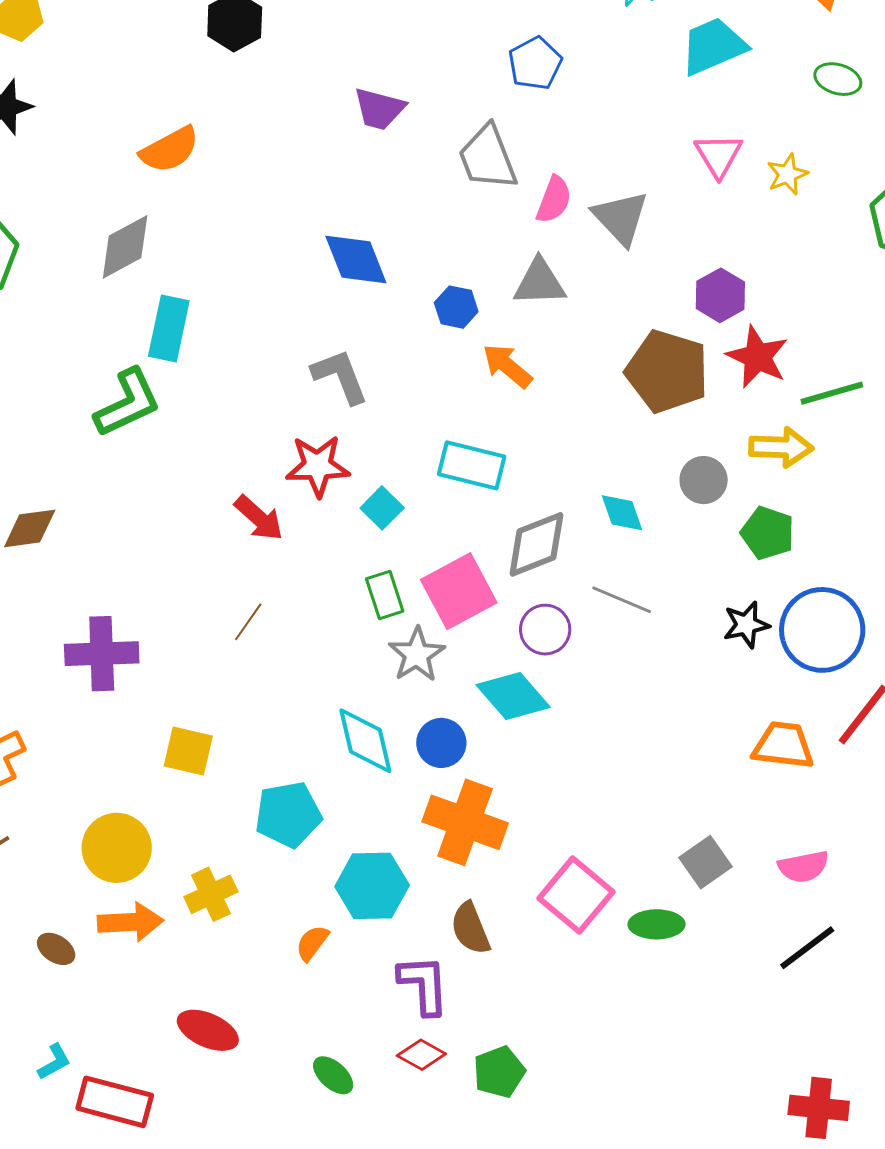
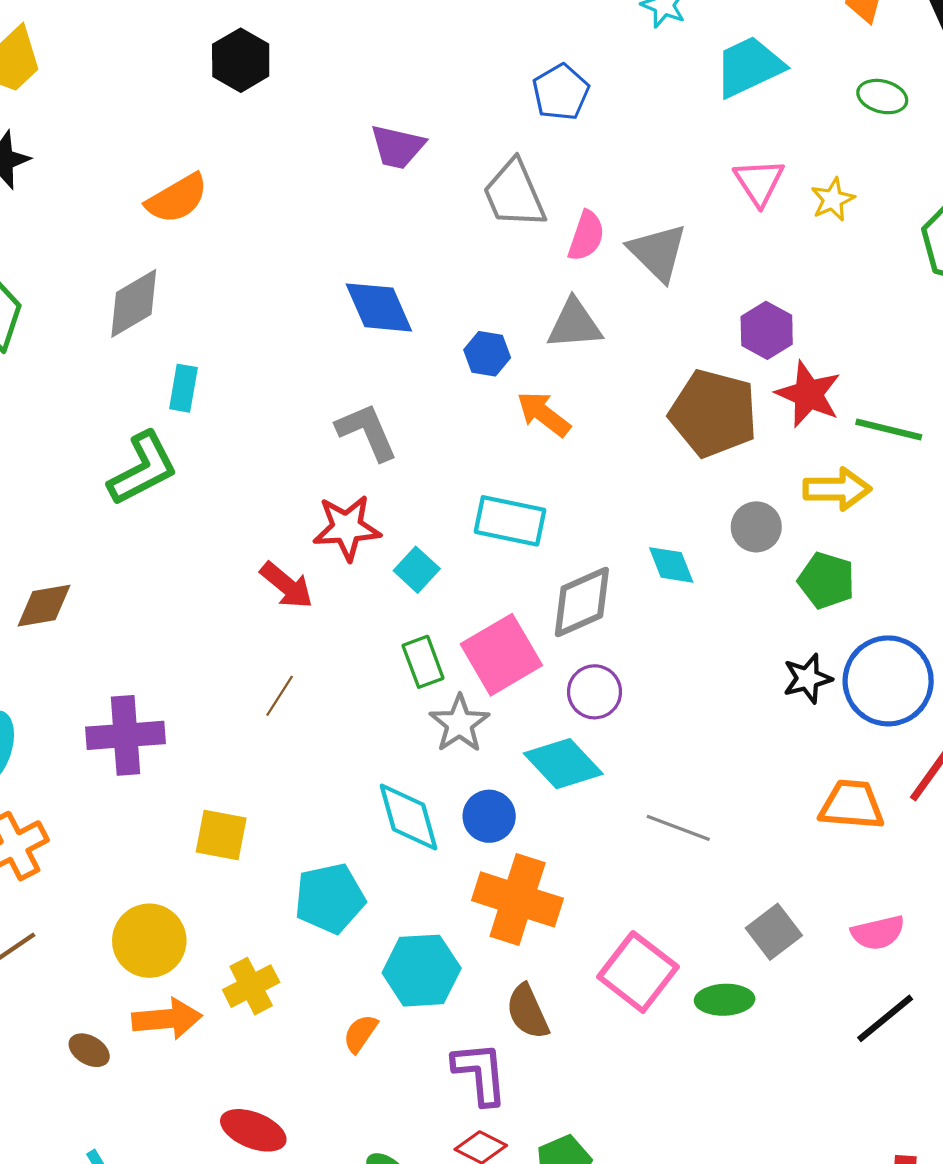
cyan rectangle: (169, 329) -> (183, 388), size x0.7
green line: (832, 393) -> (889, 429), turned 32
gray line: (622, 600) -> (678, 828), moved

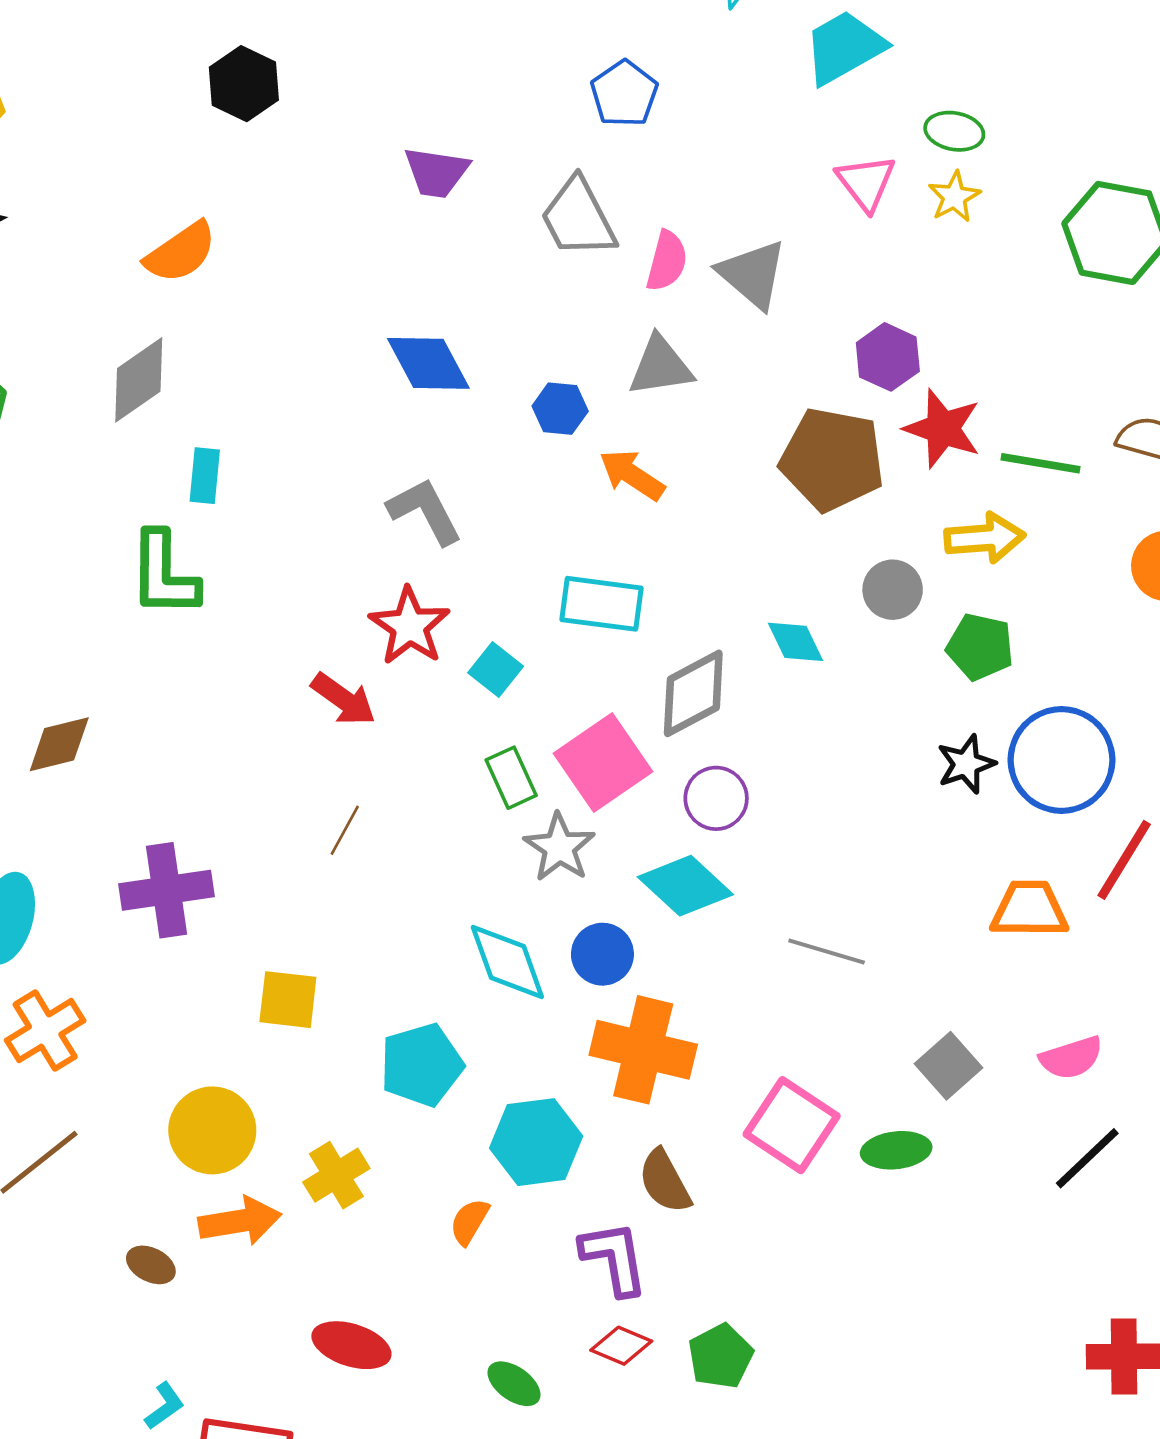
green ellipse: (882, 97) -> (954, 131), moved
green L-shape: (143, 469) -> (164, 574), turned 122
red star: (347, 528) -> (410, 626), turned -30

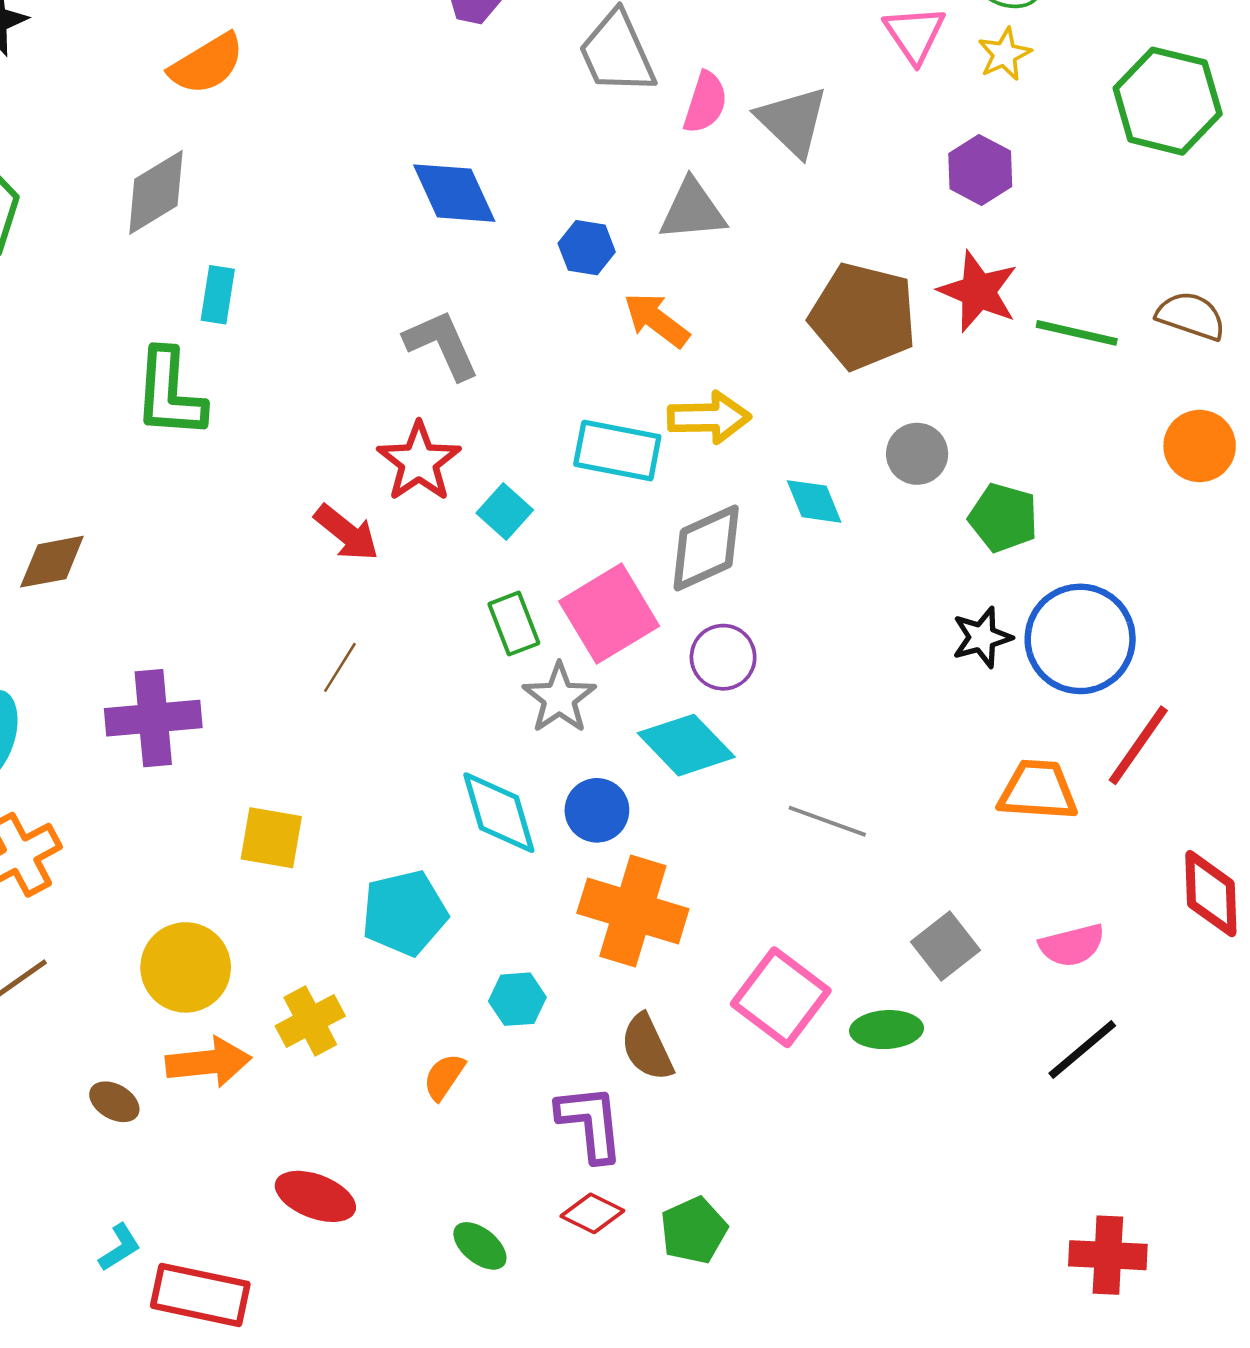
purple hexagon: (888, 357) -> (980, 170), moved
yellow arrow: (985, 538) -> (709, 417), moved
cyan hexagon: (536, 1142) -> (517, 999), size x0.6

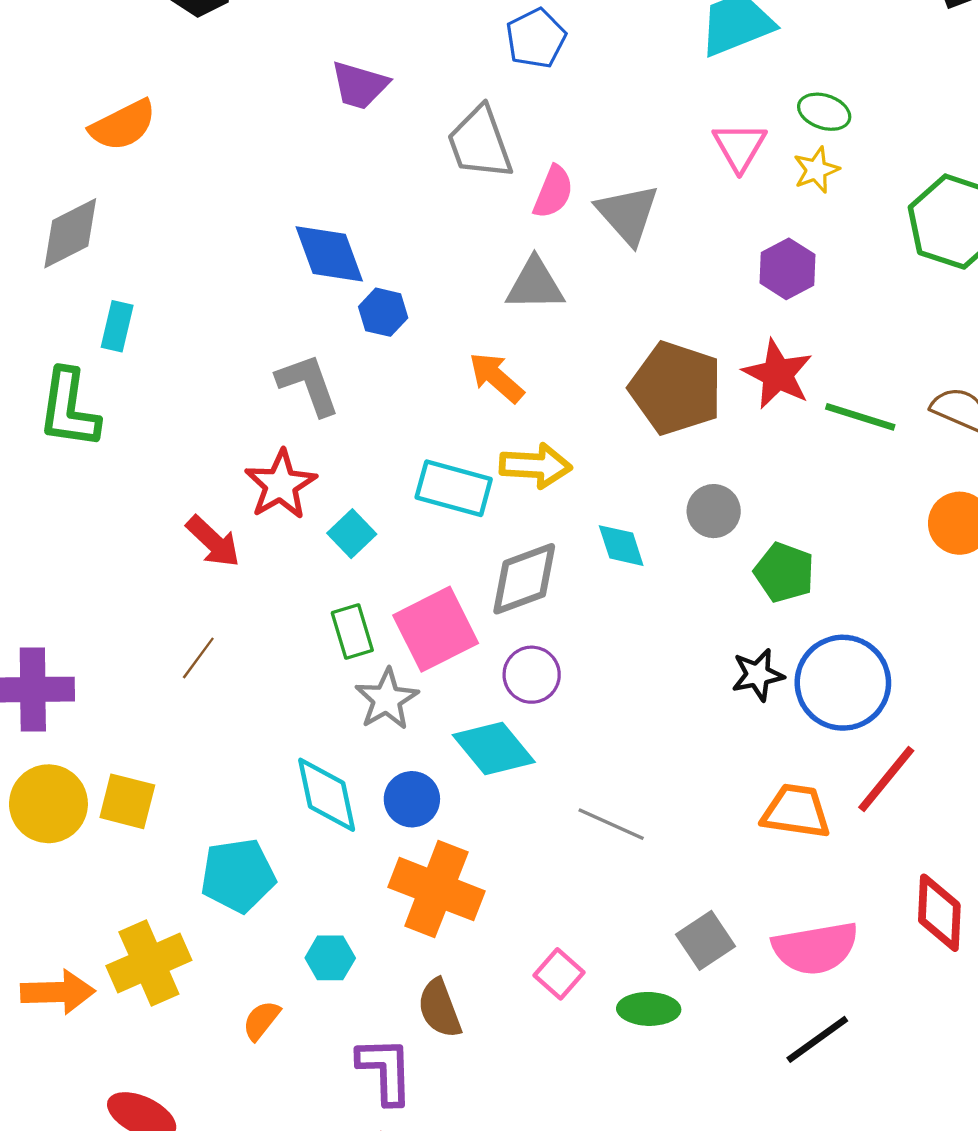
blue hexagon: (587, 248) -> (383, 312), moved
pink semicircle: (1072, 945) -> (815, 948), size x1.5
yellow circle: (186, 967) -> (48, 804), moved
pink square: (781, 997) -> (559, 974), size x0.6
yellow cross: (310, 1021) -> (149, 963), size x1.4

